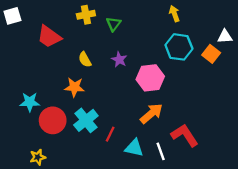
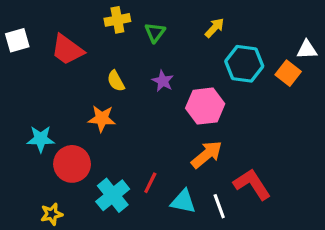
yellow arrow: (174, 14) -> (214, 28), moved, turned 63
white square: (12, 16) -> (17, 40), moved
cyan cross: (86, 120) -> (113, 195), moved

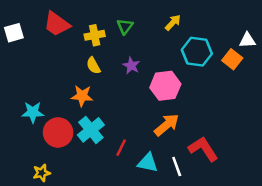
yellow cross: (117, 20) -> (95, 35), moved
red trapezoid: (67, 50) -> (57, 24), moved
cyan cross: (113, 195) -> (91, 130), moved

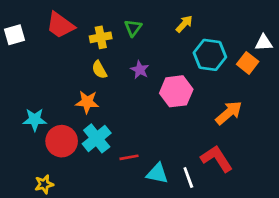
orange arrow: (167, 125) -> (229, 113), moved
red line: (121, 148) -> (129, 157), turned 54

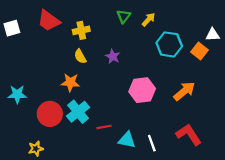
green triangle: (133, 28) -> (124, 16), moved
pink hexagon: (176, 91) -> (142, 90), moved
cyan star: (35, 120) -> (17, 94), moved
red L-shape: (217, 159) -> (189, 135), moved

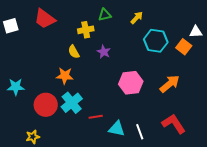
green triangle: (124, 16) -> (105, 15), moved, turned 40
yellow cross: (81, 30) -> (86, 30), moved

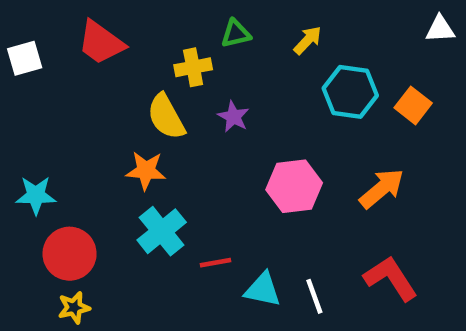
white triangle: (196, 32) -> (440, 29), moved
yellow semicircle: (74, 52) -> (166, 117), size x1.5
red circle: (46, 105) -> (70, 254), moved

